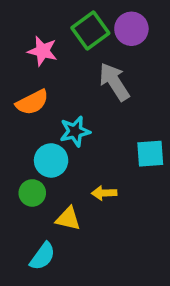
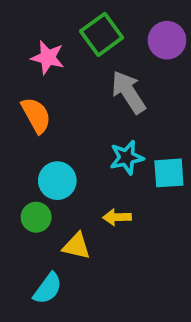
purple circle: (131, 29) -> (167, 40), moved
orange semicircle: (32, 102) -> (36, 115), turned -92
cyan star: (75, 131) -> (127, 158), moved

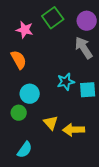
gray arrow: (129, 92) -> (84, 48), moved
yellow arrow: (117, 217) -> (74, 130), moved, size x1.5
yellow triangle: (77, 246) -> (51, 123), moved, turned 35

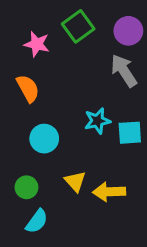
green circle: (19, 113) -> (26, 187), moved

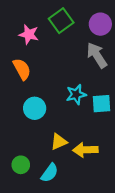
yellow triangle: (75, 181) -> (59, 142), turned 48
green circle: (26, 187) -> (21, 165), moved
cyan semicircle: (37, 221) -> (50, 173), moved

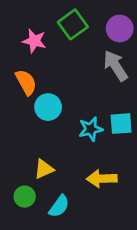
cyan star: (76, 94) -> (91, 129), moved
cyan circle: (35, 108) -> (48, 107), moved
yellow triangle: (59, 142) -> (44, 169), moved

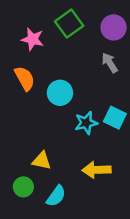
gray arrow: (116, 66) -> (110, 63), size x0.7
cyan circle: (48, 107) -> (60, 93), moved
cyan square: (121, 124) -> (115, 118), turned 30
yellow triangle: (44, 169) -> (42, 161), turned 36

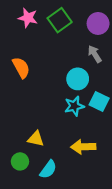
pink star: (33, 39) -> (28, 18), moved
cyan circle: (60, 93) -> (78, 79), moved

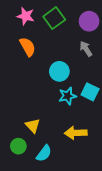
orange semicircle: (21, 68) -> (28, 47), moved
cyan circle: (78, 79) -> (59, 71), moved
yellow triangle: (36, 139) -> (33, 126), turned 35

